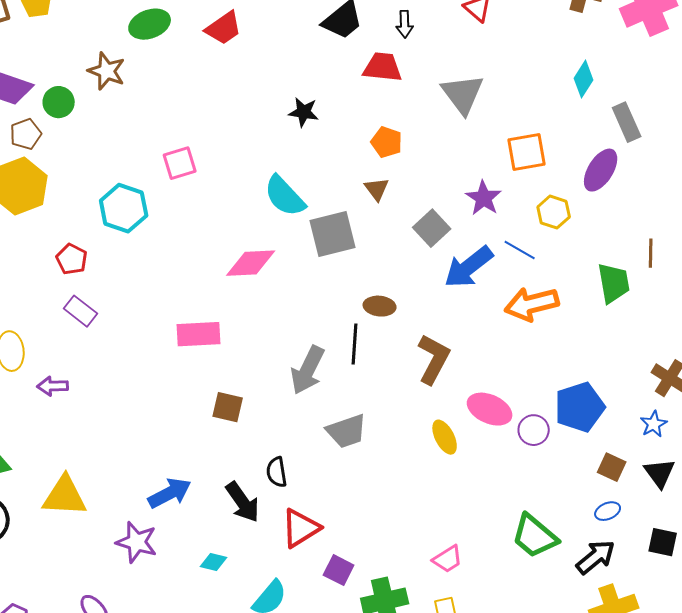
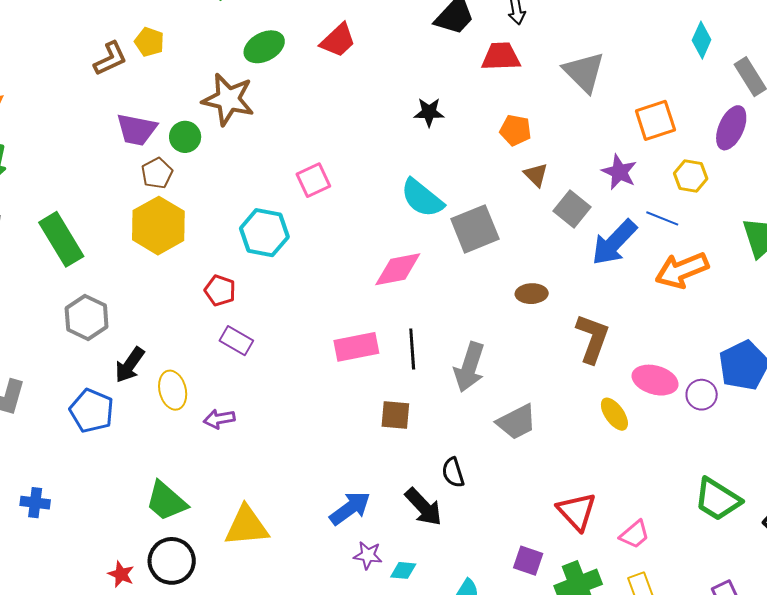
brown star: (107, 71) -> (228, 99), size x1.4
brown triangle: (377, 189) -> (536, 175), moved
black line: (355, 344) -> (412, 349), moved
red triangle: (301, 528) -> (577, 511), moved, turned -33
purple star: (137, 542) -> (368, 555), moved, size x0.7

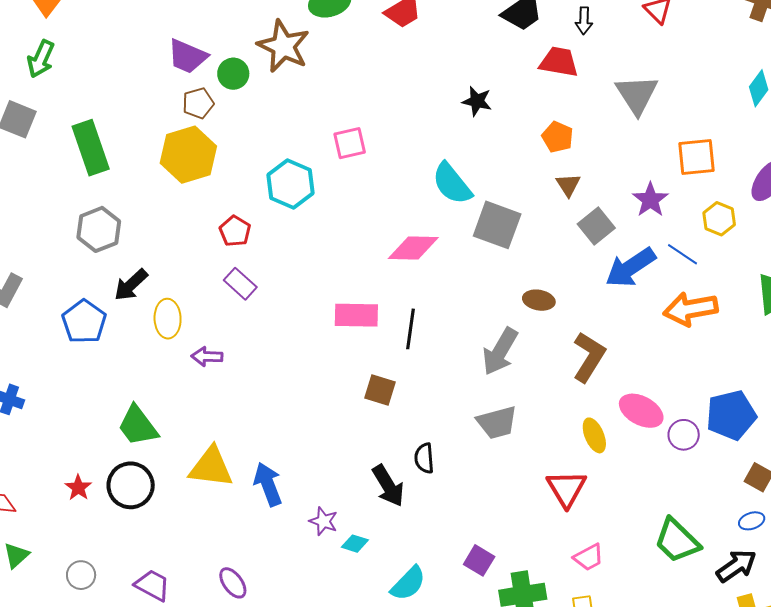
gray square: (475, 229) -> (497, 225), turned 30
gray arrow: (469, 367) -> (500, 351), moved
blue arrow: (350, 508) -> (268, 484), moved, turned -87
red triangle: (577, 511) -> (566, 489), moved

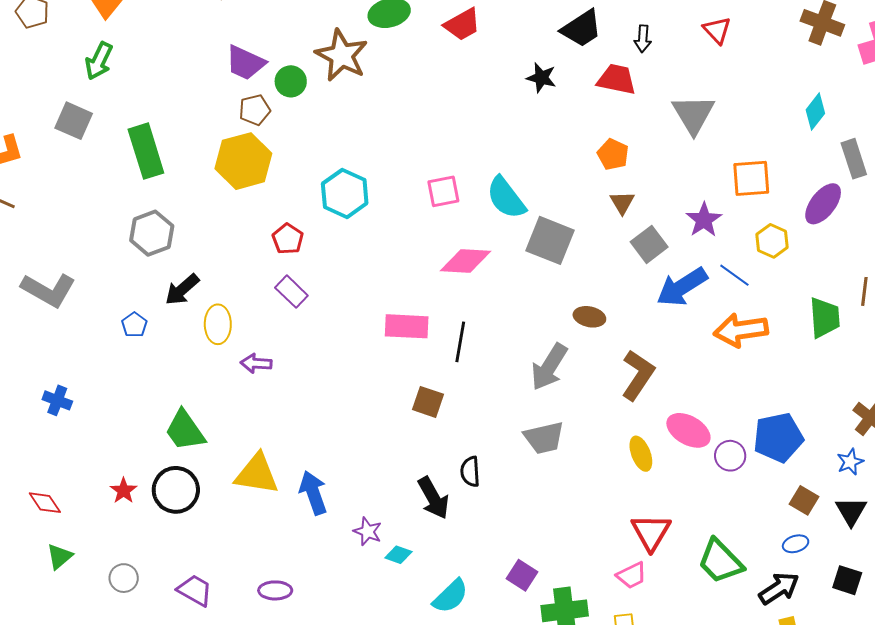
black star: (477, 101) -> (541, 78), moved
pink square: (350, 143) -> (443, 191), moved
blue pentagon: (84, 322) -> (134, 325), size x0.6
red triangle: (566, 489) -> (651, 532), moved
purple ellipse: (233, 583) -> (275, 590), turned -56

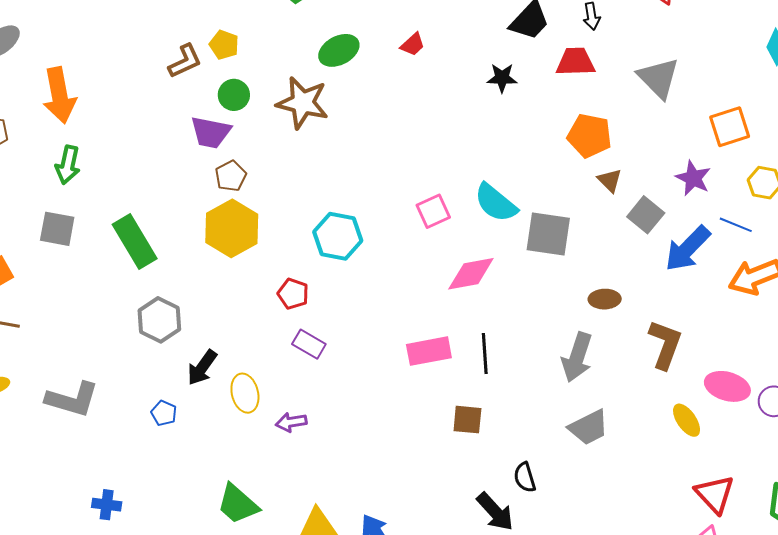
red trapezoid: (462, 24) -> (413, 44), size x0.7
green circle: (291, 81) -> (234, 95), moved
orange pentagon: (613, 154) -> (590, 136), size x1.4

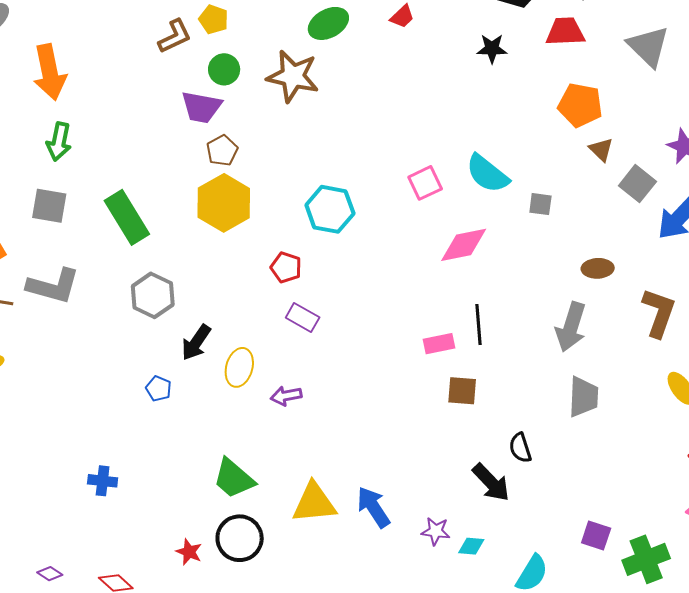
gray square: (548, 234) -> (540, 204), size x0.5
pink rectangle: (429, 351) -> (439, 344), moved, size x0.7
yellow ellipse: (245, 393) -> (239, 367), turned 30
gray L-shape: (72, 399) -> (53, 286), moved
gray trapezoid: (589, 427) -> (583, 397), turned -60

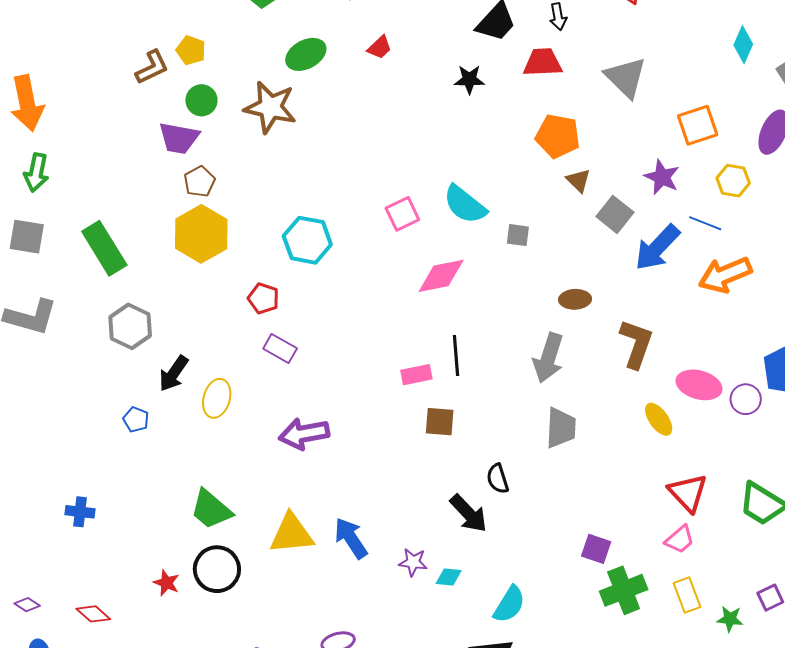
purple arrow: (286, 396) -> (304, 434), moved, size x1.6
purple square: (596, 536) -> (596, 549), moved

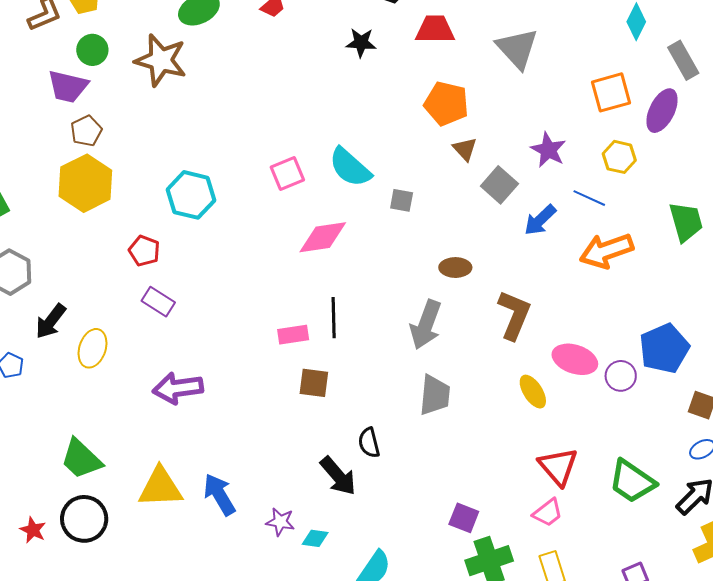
orange square: (698, 125) -> (611, 92), moved
blue arrow: (657, 248) -> (540, 220), size x0.7

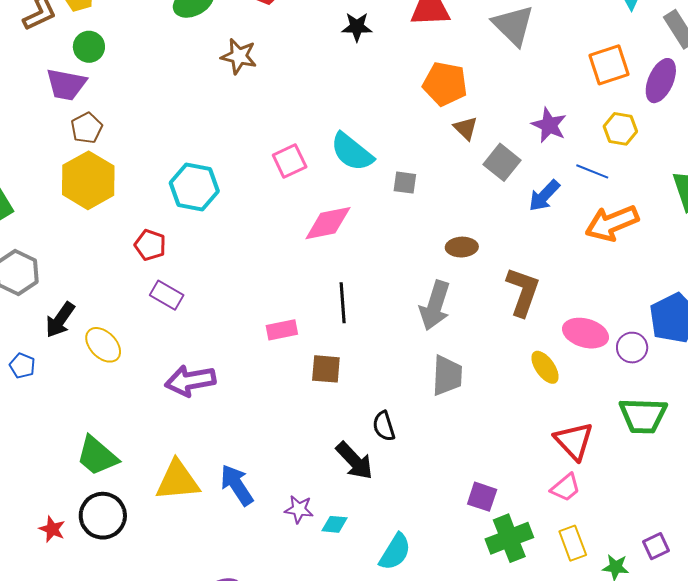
brown star: (161, 60) -> (239, 56), moved, size x0.7
pink rectangle: (293, 335) -> (282, 330), moved
yellow ellipse: (93, 348) -> (103, 345), turned -60
green trapezoid: (632, 481) -> (643, 416), moved, turned -30

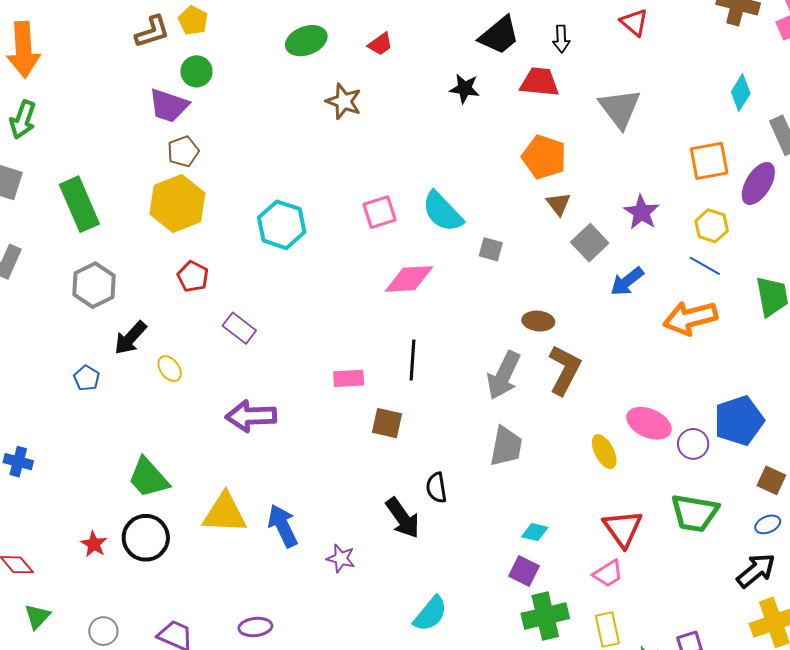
blue line: (592, 171) -> (705, 266), moved
red pentagon: (150, 245) -> (193, 276), moved
brown L-shape: (523, 292) -> (565, 370), moved
yellow ellipse: (103, 345) -> (170, 369), size x0.7
cyan diamond: (334, 524) -> (535, 532), moved

